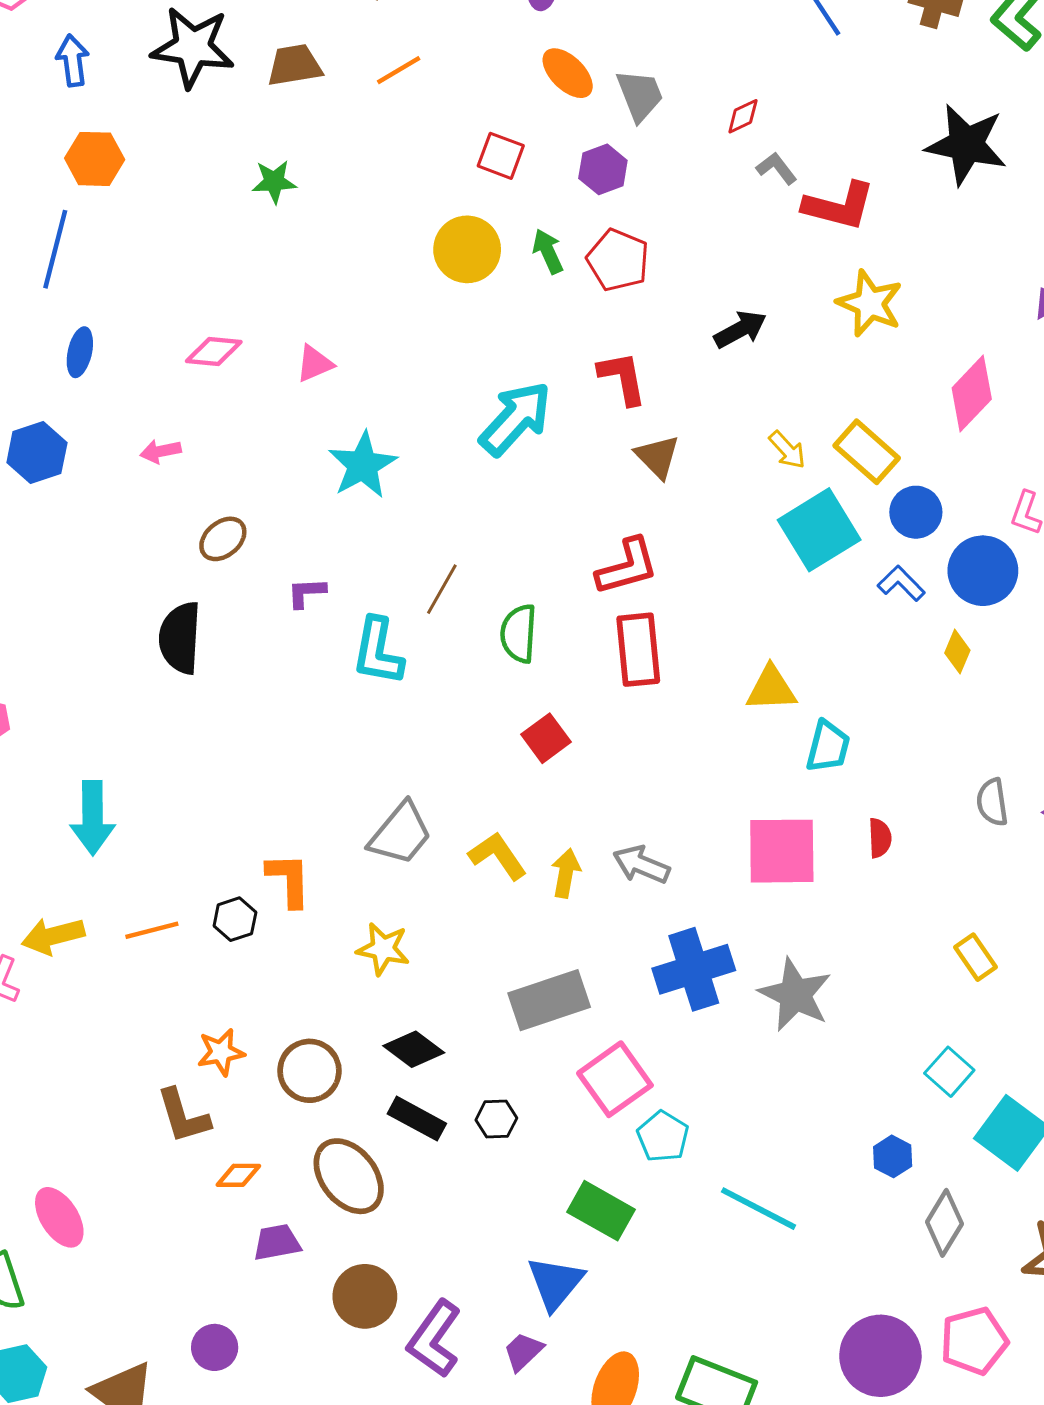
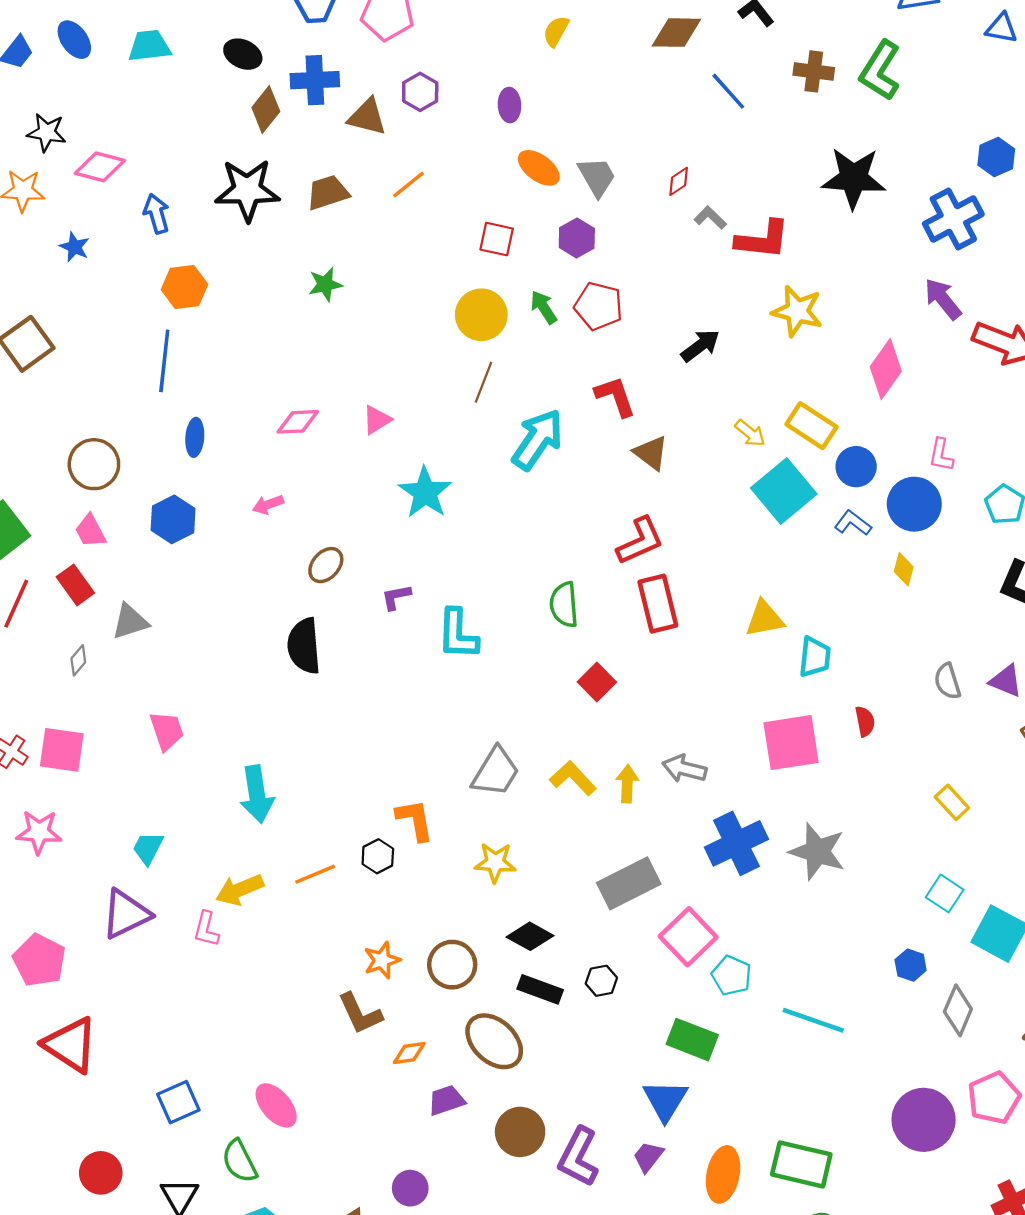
brown line: (442, 589) -> (483, 382), moved

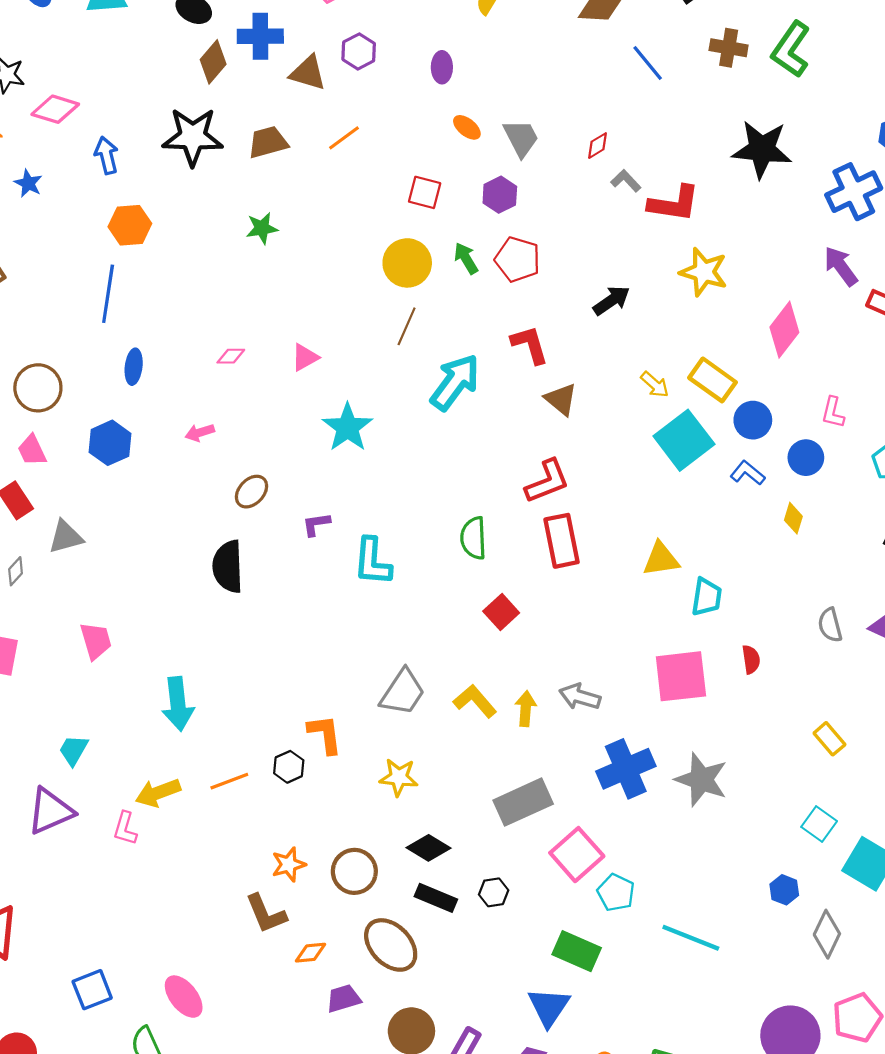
orange ellipse: (539, 168) -> (467, 127), size x0.7
pink diamond: (298, 422) -> (231, 356), size x0.7
blue circle: (914, 504) -> (806, 458), size x0.7

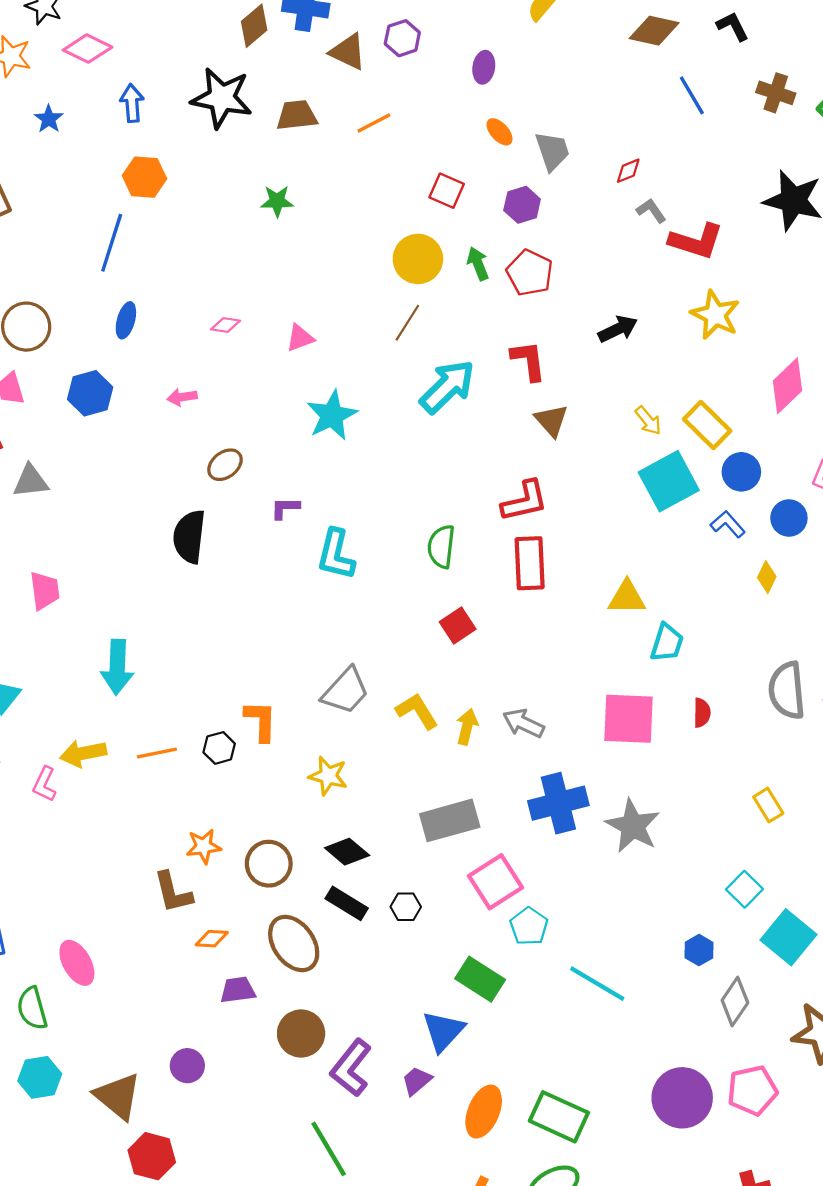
gray semicircle: (830, 625) -> (787, 691), size x1.6

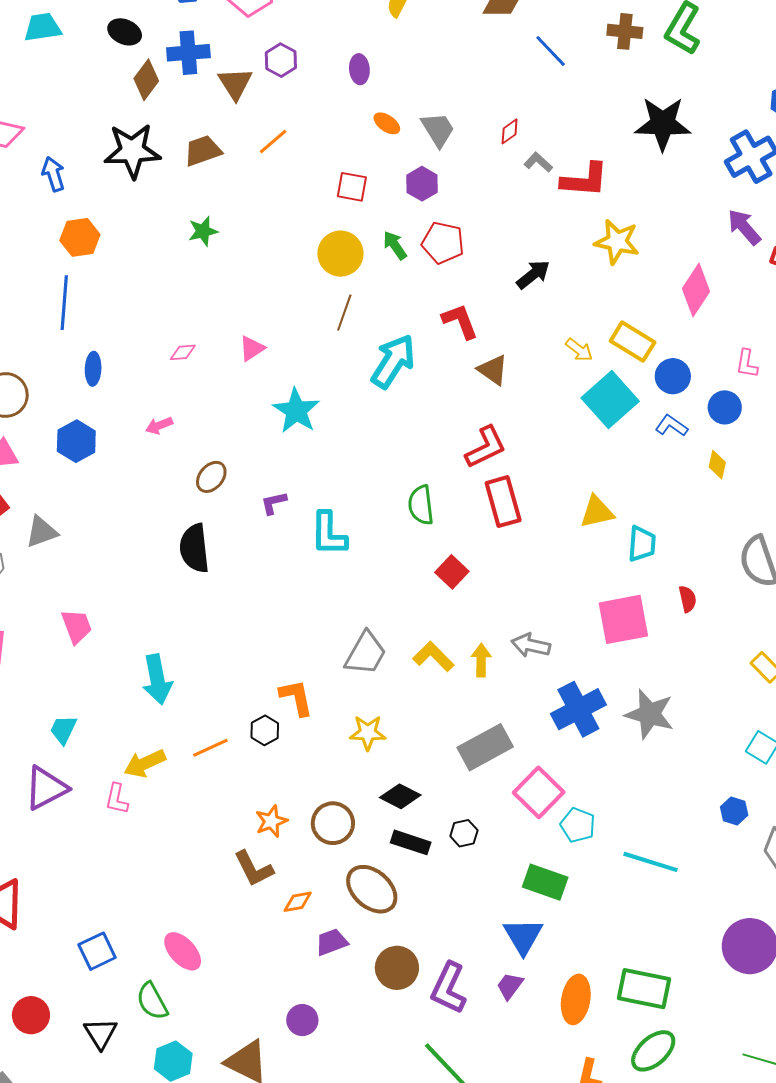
brown triangle: (348, 52) -> (235, 84), turned 45

